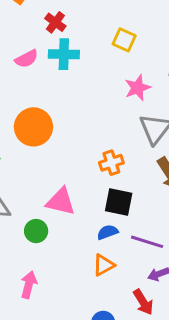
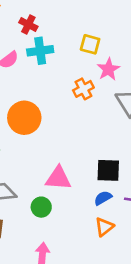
yellow square: (124, 40) -> (90, 44), moved
orange cross: (111, 163) -> (83, 89), moved

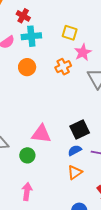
orange circle: (24, 118) -> (27, 67), moved, size x0.7
black square: (108, 170) -> (80, 130), turned -30

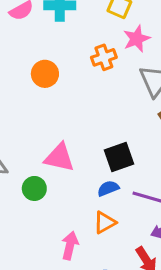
orange circle: (27, 67) -> (45, 74), moved
pink arrow: (27, 191) -> (70, 246), moved

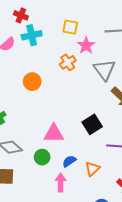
blue semicircle: (108, 188) -> (69, 161), moved
pink arrow: (70, 246) -> (61, 182), moved

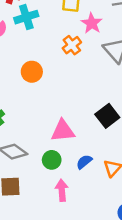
pink arrow: (61, 182) -> (62, 190), moved

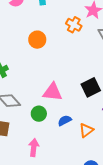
orange cross: (72, 45) -> (74, 25), turned -35
pink arrow: (62, 190) -> (34, 147), moved

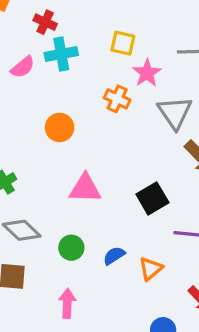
pink triangle: (53, 92) -> (85, 188), moved

